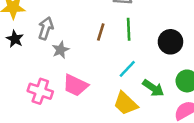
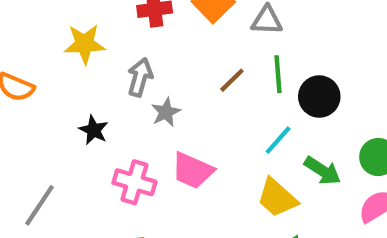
brown line: (101, 32) -> (232, 80), turned 30
black star: (15, 39) -> (94, 130), moved
black circle: (170, 42) -> (319, 97), moved

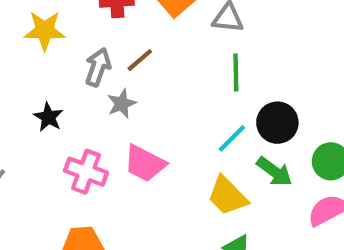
brown line: (232, 80) -> (140, 60), moved
black circle: (319, 97) -> (277, 123), moved

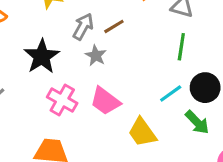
gray star: (122, 104) -> (96, 55), turned -30
black star: (48, 117) -> (42, 56), size x1.6
yellow trapezoid: (227, 196) -> (142, 132), moved

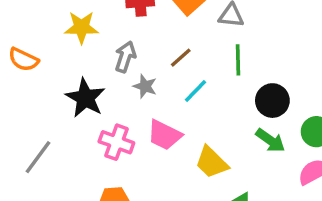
brown line: (114, 26) -> (181, 58), moved
cyan line: (171, 94) -> (196, 91), moved

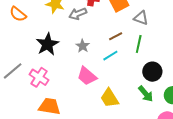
gray arrow: (125, 57) -> (78, 14), moved, turned -144
brown line: (181, 58) -> (116, 36), moved
pink cross: (116, 142) -> (39, 77), moved

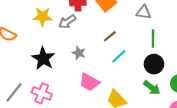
gray triangle: (141, 18) -> (144, 12), moved
green line: (139, 44) -> (153, 39), moved
cyan line: (110, 56) -> (119, 56), moved

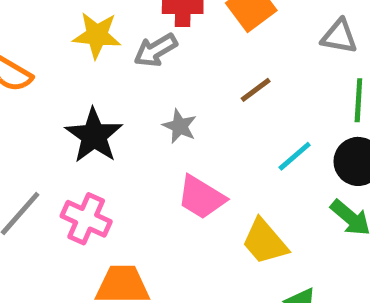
cyan line: (119, 56) -> (295, 156), moved

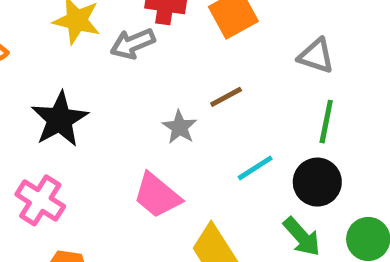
gray star: (180, 126) -> (180, 127), moved

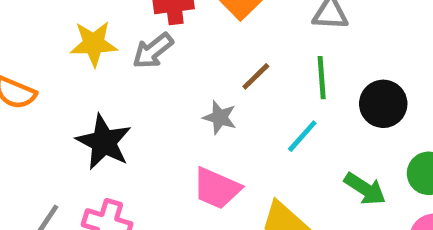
green line: (326, 122) -> (322, 78), moved
black circle: (317, 182) -> (383, 104), moved

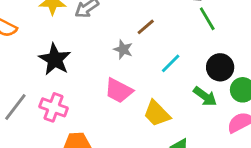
green line: (322, 78) -> (207, 19), moved, turned -30
black circle: (383, 104) -> (220, 67), moved

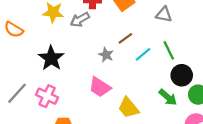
green line: (207, 19) -> (169, 50), moved
cyan line: (171, 63) -> (143, 54), moved

